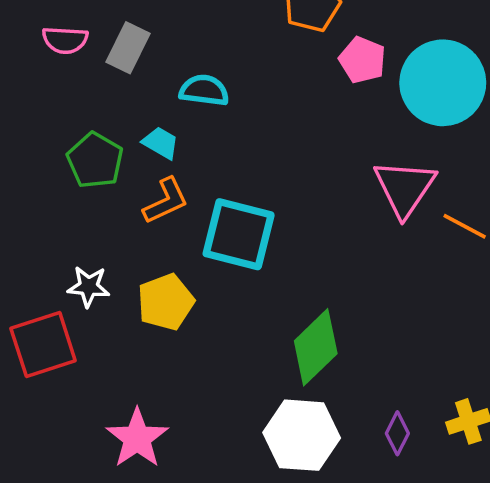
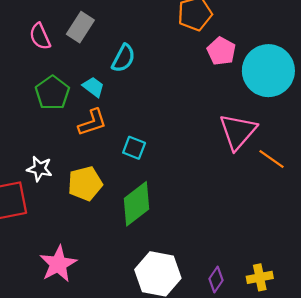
pink semicircle: (65, 40) -> (40, 36), moved, turned 56
cyan semicircle: (204, 90) -> (123, 58), turned 104
cyan square: (239, 234) -> (134, 148), size x0.5
green diamond: (316, 347) -> (136, 204), moved

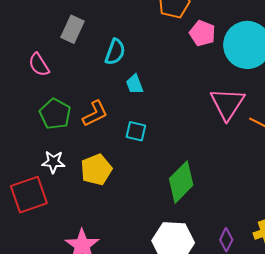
pink semicircle: (40, 36) -> (39, 65), moved
cyan trapezoid: (93, 87) -> (135, 84), moved, turned -140
green pentagon: (52, 93) -> (55, 114), moved
green diamond: (136, 204) -> (181, 182), moved

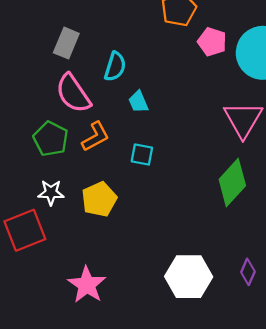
pink semicircle: (39, 65) -> (73, 93), moved, size x1.5
green diamond: (181, 182) -> (232, 183), moved

